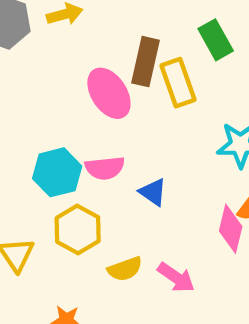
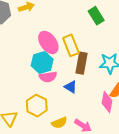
brown rectangle: (145, 62) -> (81, 63), moved
yellow rectangle: (178, 83) -> (71, 45), moved
cyan hexagon: (57, 172) -> (42, 63), moved

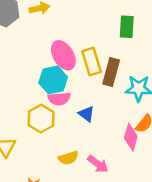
green rectangle: (96, 16) -> (127, 27), turned 30
brown rectangle: (81, 63) -> (111, 72), moved
yellow hexagon: (37, 106) -> (41, 119), moved

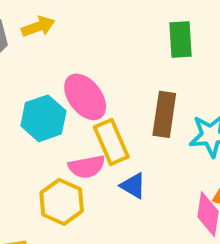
yellow rectangle: (92, 62) -> (111, 142), moved
cyan hexagon: (53, 80) -> (43, 118), moved

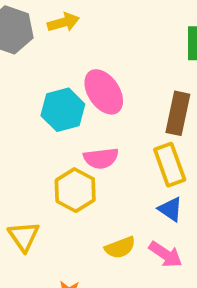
yellow rectangle: (111, 142) -> (170, 165), moved
blue triangle: (133, 186) -> (170, 209), moved

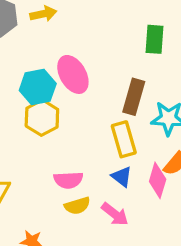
pink semicircle: (101, 158) -> (68, 180), moved
yellow hexagon: (75, 190) -> (42, 118), moved

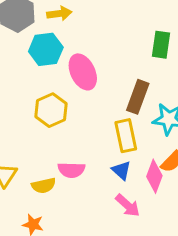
cyan hexagon: (38, 87) -> (46, 49), moved
yellow semicircle: (77, 206) -> (44, 186), moved
pink arrow: (115, 214) -> (128, 205), moved

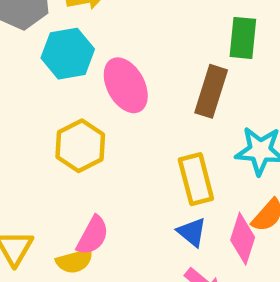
brown rectangle: (138, 97) -> (211, 91), moved
pink semicircle: (71, 170) -> (93, 236), moved, turned -60

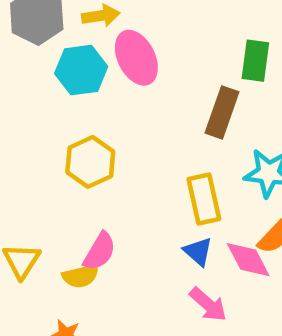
pink ellipse: (126, 85) -> (136, 58), moved
pink diamond: (243, 239) -> (248, 260), turned -48

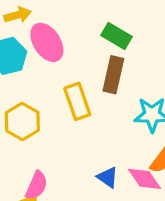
green rectangle: (255, 61) -> (117, 36), moved, turned -60
yellow rectangle: (204, 199) -> (77, 101), moved

